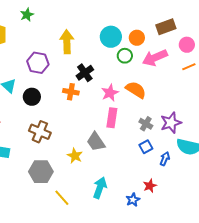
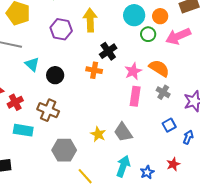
purple hexagon: (38, 63) -> (61, 29), moved
gray cross: (146, 124) -> (163, 92), moved
brown cross: (40, 132) -> (48, 110), moved
gray trapezoid: (96, 142) -> (123, 132), moved
blue star: (133, 200) -> (147, 172), moved

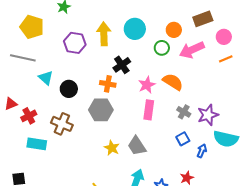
cyan circle: (134, 15) -> (135, 29), moved
gray cross: (163, 92) -> (184, 112), moved
gray hexagon: (64, 150) -> (101, 110), moved

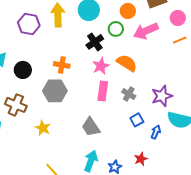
black cross: (122, 65) -> (95, 42), moved
gray cross: (184, 112) -> (129, 94), moved
yellow star: (112, 148) -> (43, 128), moved

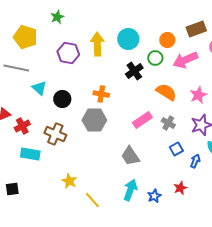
pink star: (101, 66) -> (198, 95), moved
pink rectangle: (103, 91) -> (142, 120), turned 48
yellow star: (43, 128) -> (69, 181), moved

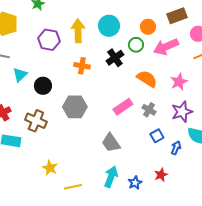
cyan triangle: (39, 88) -> (20, 75), turned 35
orange cross: (101, 94) -> (82, 66), moved
yellow line: (92, 200) -> (73, 187), turned -60

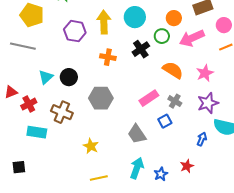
cyan triangle: (20, 75) -> (46, 77), moved
blue square: (157, 136) -> (165, 121), moved
yellow star: (50, 168) -> (91, 146), moved

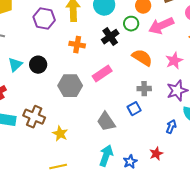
pink rectangle: (149, 98) -> (102, 74), moved
gray cross: (175, 101) -> (144, 89), turned -32
brown cross: (62, 112) -> (34, 117), moved
yellow line: (99, 178) -> (58, 167), moved

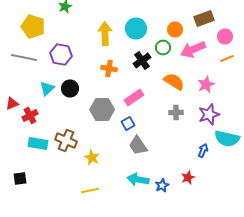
purple hexagon: (44, 19) -> (61, 54), moved
blue square: (134, 109) -> (128, 124), moved
cyan arrow: (106, 156) -> (138, 180), turned -100

